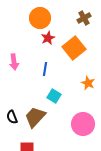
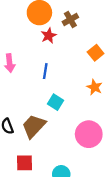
brown cross: (84, 18) -> (70, 19), moved
orange square: (74, 48) -> (96, 53), moved, size x0.6

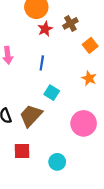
brown cross: (70, 19) -> (70, 23), moved

